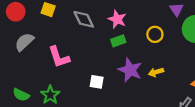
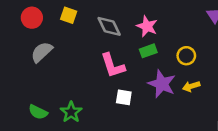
yellow circle: (155, 34) -> (186, 56), moved
pink L-shape: (59, 57) -> (113, 66), moved

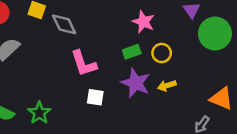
gray diamond: (109, 26) -> (64, 24), moved
pink star: (147, 26) -> (143, 22), moved
green rectangle: (148, 51) -> (132, 52), moved

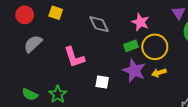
gray diamond: (64, 24) -> (99, 24), moved
yellow circle: (162, 53) -> (155, 47), size x1.6
pink L-shape: (84, 63) -> (74, 57), moved

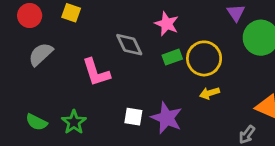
pink star: (140, 22) -> (167, 24), moved
gray diamond: (99, 24) -> (129, 45), moved
purple star: (134, 71) -> (167, 118), moved
white square: (102, 82) -> (133, 117), moved

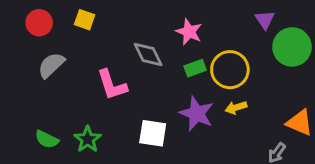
white square: (133, 117) -> (153, 133), size x1.4
purple star: (167, 118) -> (197, 114), moved

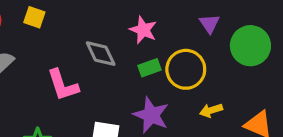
purple triangle: (265, 20) -> (209, 24), moved
yellow arrow: (236, 107) -> (211, 110), moved

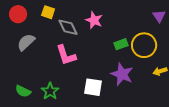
pink star: (143, 30) -> (94, 20), moved
gray diamond: (101, 54) -> (68, 27), moved

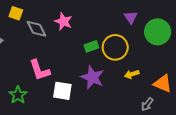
pink L-shape: (66, 55) -> (40, 70), moved

